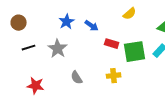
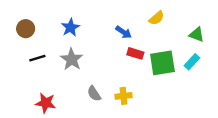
blue star: (67, 22) -> (70, 27), moved
blue arrow: (92, 26) -> (124, 32), moved
yellow cross: (114, 76) -> (124, 96), moved

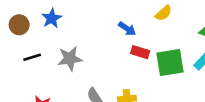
blue star: (70, 27) -> (52, 18), moved
gray star: (72, 59) -> (70, 59), turned 30

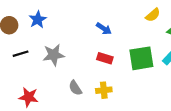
yellow semicircle: (163, 13) -> (153, 15), moved
red rectangle: (140, 52) -> (105, 58), moved

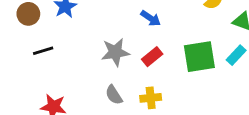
gray star: (54, 55) -> (115, 52), moved
red rectangle: (105, 58) -> (152, 57), turned -56

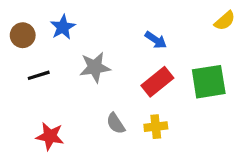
gray star: (115, 52) -> (95, 67), moved
red rectangle: (152, 57) -> (157, 82), size x1.4

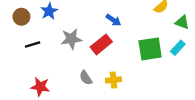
red rectangle: (157, 82) -> (101, 44), moved

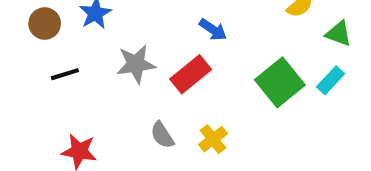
green square: (150, 49) -> (280, 82), turned -30
yellow cross: (113, 80) -> (213, 139), turned -32

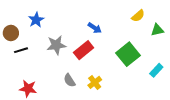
brown circle: (45, 24) -> (11, 33), moved
green triangle: (339, 34) -> (157, 30), turned -32
cyan rectangle: (331, 80) -> (156, 70), moved

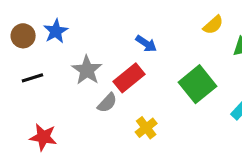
brown circle: (11, 33) -> (23, 36), moved
gray star: (56, 45) -> (87, 70), turned -30
gray semicircle: (69, 80) -> (107, 103), moved, turned -104

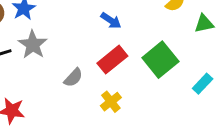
gray star: (87, 70) -> (33, 45), moved
red rectangle: (129, 78) -> (112, 60), moved

